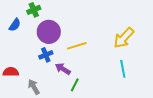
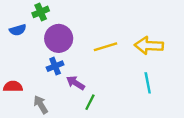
blue semicircle: (15, 25) -> (18, 30), turned 40
yellow arrow: (124, 38) -> (149, 46), turned 50
yellow line: (77, 46) -> (106, 47), moved

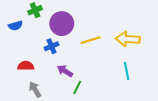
purple circle: (59, 38) -> (62, 24), moved
blue cross: (55, 66) -> (51, 46), moved
red semicircle: (13, 86) -> (26, 66), moved

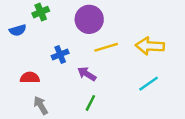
purple circle: (62, 24) -> (89, 19), moved
purple arrow: (65, 71) -> (87, 74), moved
cyan line: (127, 71) -> (149, 84), turned 66

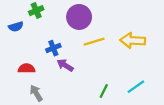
purple arrow: (87, 74) -> (65, 65), moved
cyan line: (149, 84) -> (136, 87), moved
green line: (90, 103) -> (104, 91), moved

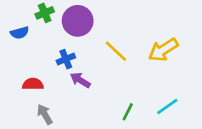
purple circle: (79, 17) -> (78, 21), moved
yellow arrow: (133, 41) -> (163, 50), turned -35
yellow line: (94, 42) -> (116, 51), turned 60

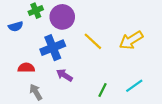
blue cross: (66, 59) -> (53, 48), size x1.6
purple arrow: (80, 80) -> (64, 75), moved

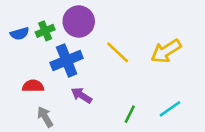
green cross: (36, 11) -> (45, 31), moved

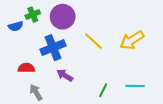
green cross: (45, 31) -> (33, 15), moved
cyan line: (170, 109) -> (135, 86), turned 36

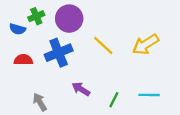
blue semicircle: (16, 26) -> (17, 29), turned 32
red semicircle: (26, 68) -> (23, 60), moved
purple arrow: (65, 75) -> (81, 89), moved

